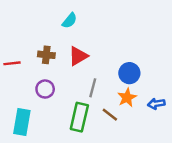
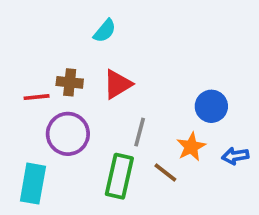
red line: (12, 63) -> (37, 97), moved
blue circle: (129, 73) -> (211, 106), moved
purple circle: (45, 89) -> (68, 134), size x1.5

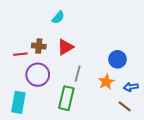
brown line: (165, 172) -> (125, 106), moved

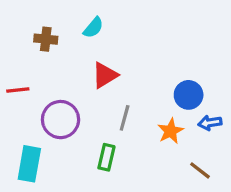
brown cross: (39, 46) -> (46, 39), moved
red line: (20, 54) -> (18, 90), moved
blue arrow: (131, 87) -> (210, 123), moved
green rectangle: (66, 98) -> (106, 157), size x0.7

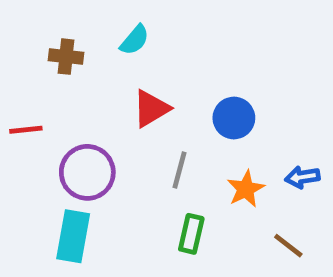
blue circle: (189, 95) -> (234, 118), moved
green rectangle: (106, 157) -> (191, 234), moved
cyan rectangle: (29, 164) -> (73, 236), moved

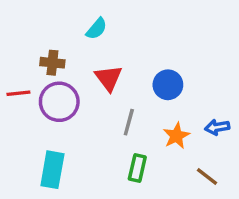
brown cross: (66, 57) -> (52, 63), moved
red triangle: (151, 109) -> (108, 78), turned -36
purple circle: (87, 172) -> (59, 102), moved

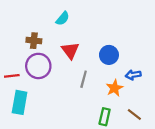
red line: (18, 93) -> (12, 76), moved
blue arrow: (217, 127) -> (133, 75), moved
green rectangle: (137, 168) -> (105, 117), moved
cyan rectangle: (52, 170) -> (20, 102), moved

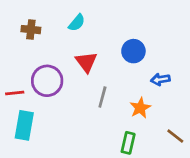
brown cross: (34, 41) -> (31, 30), moved
blue circle: (109, 55) -> (133, 51), moved
blue arrow: (133, 75) -> (160, 79), moved
brown line: (134, 115) -> (175, 136), moved

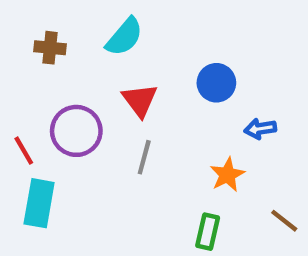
cyan semicircle: (77, 23) -> (124, 37), size x1.4
red line: (15, 93) -> (24, 151), turned 66
gray line: (102, 97) -> (144, 157), moved

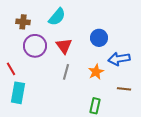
blue arrow: (260, 129) -> (119, 59), size x1.5
purple circle: (76, 131) -> (35, 46), moved
orange star: (227, 175) -> (96, 72), moved
brown line: (284, 221) -> (124, 89), moved, turned -32

